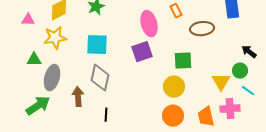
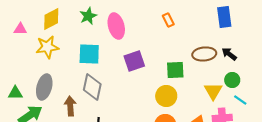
pink ellipse: (149, 24) -> (116, 26), moved
brown ellipse: (202, 29) -> (204, 54), moved
black arrow: (249, 52) -> (229, 54), moved
green triangle: (34, 60) -> (15, 93), moved

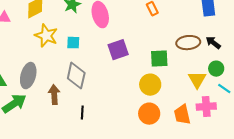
yellow star: (47, 47) -> (46, 36), moved, turned 30
cyan square: (89, 54) -> (73, 43), size x0.6

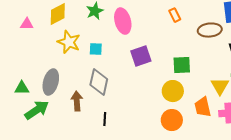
brown ellipse: (188, 43) -> (210, 30), moved
orange trapezoid: (182, 115) -> (203, 107), moved

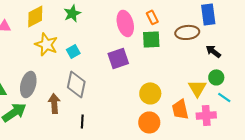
pink ellipse: (123, 21) -> (125, 23), moved
cyan square: (96, 49) -> (73, 51), turned -32
green square: (182, 65) -> (151, 39), moved

